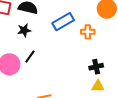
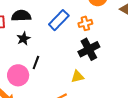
black cross: (96, 67) -> (89, 49), moved, size x1.5
yellow triangle: (98, 86) -> (77, 77), moved

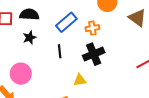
black line: (36, 62) -> (60, 51), moved, turned -32

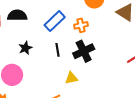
black star: (29, 38) -> (25, 48), moved
black line: (60, 51) -> (58, 50), moved

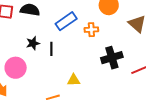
black line: (58, 50) -> (51, 49), moved
black cross: (84, 51) -> (112, 58), moved

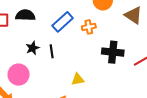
black cross: (112, 58) -> (113, 52), turned 30

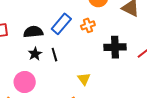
black semicircle: (25, 15) -> (33, 32), moved
yellow triangle: (78, 79) -> (84, 79), turned -48

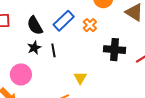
orange cross: (88, 25) -> (90, 25), turned -32
black semicircle: (33, 32) -> (35, 26), turned -120

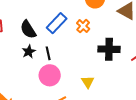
pink circle: (21, 74) -> (50, 75), moved
yellow triangle: (80, 78) -> (88, 82), moved

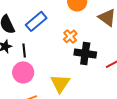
orange cross: (83, 26) -> (70, 36), moved
yellow triangle: (88, 82) -> (60, 83), size x1.5

